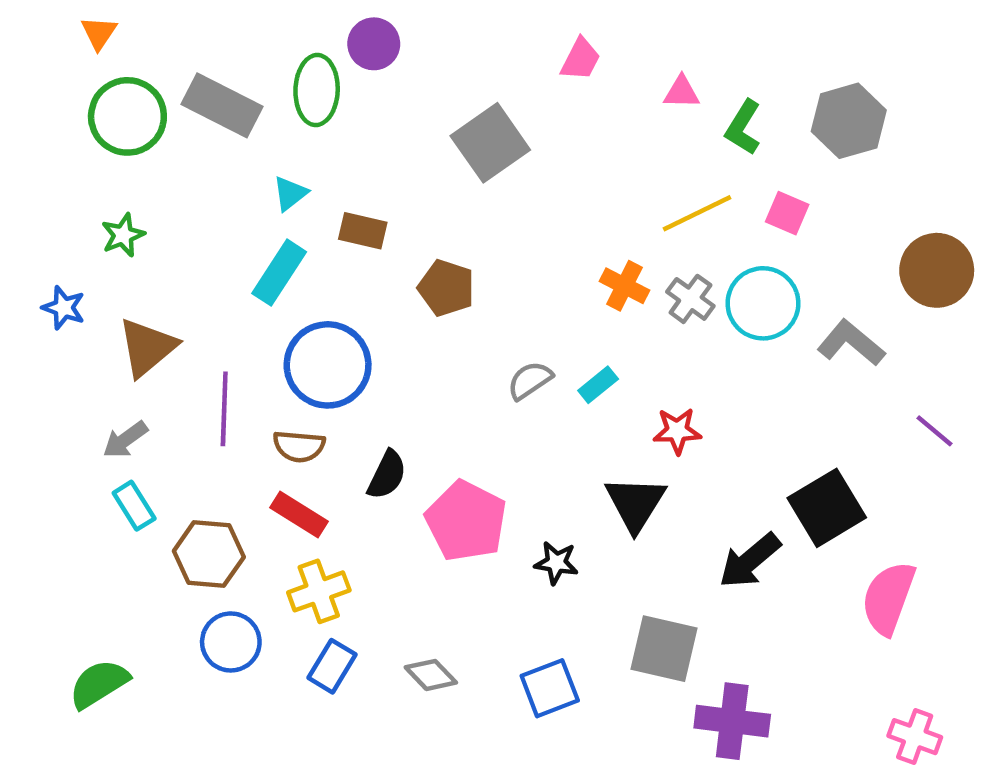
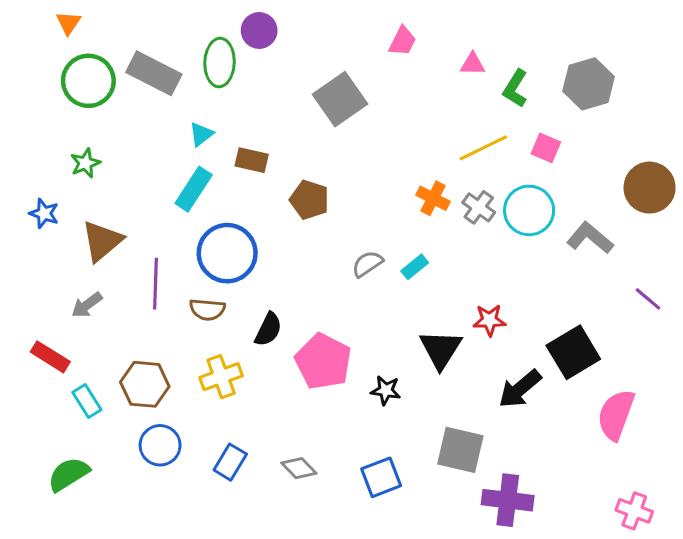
red star: (677, 431) -> (489, 320), moved
cyan rectangle: (134, 506) -> (87, 401), moved
red rectangle: (299, 514) -> (50, 357), moved
yellow cross: (319, 591) -> (221, 377), moved

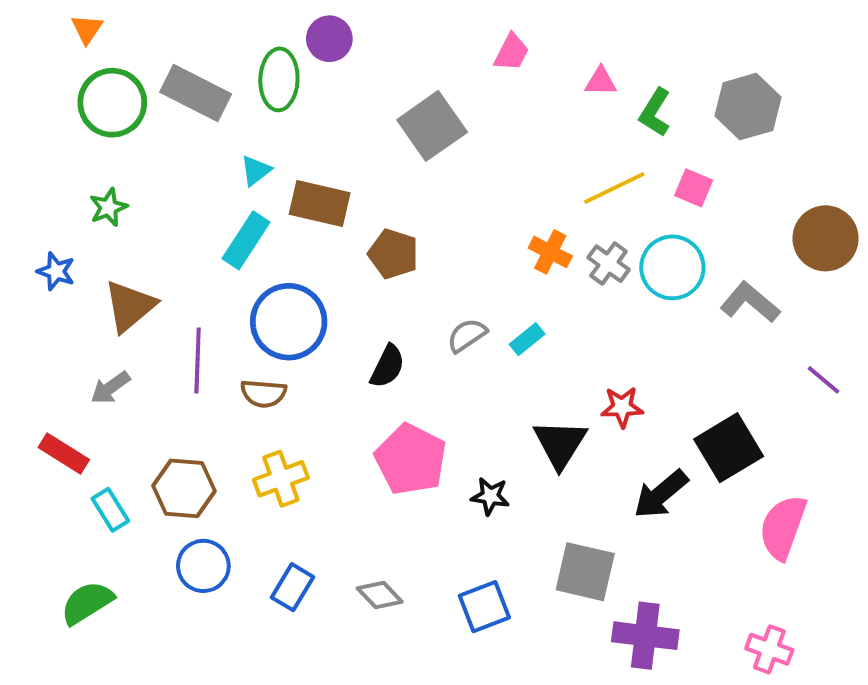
brown rectangle: (252, 160) -> (320, 203), size x1.4
black semicircle: (268, 329) -> (387, 366), moved
pink cross: (634, 511) -> (769, 649), moved

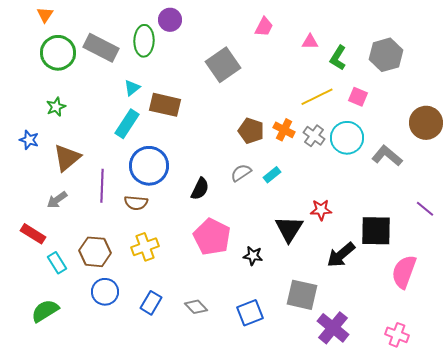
brown pentagon: (393, 254) -> (251, 131), moved
purple line: (824, 380) -> (425, 209), moved
black square: (729, 448) -> (376, 231), turned 32
purple cross: (645, 636) -> (333, 328), turned 32

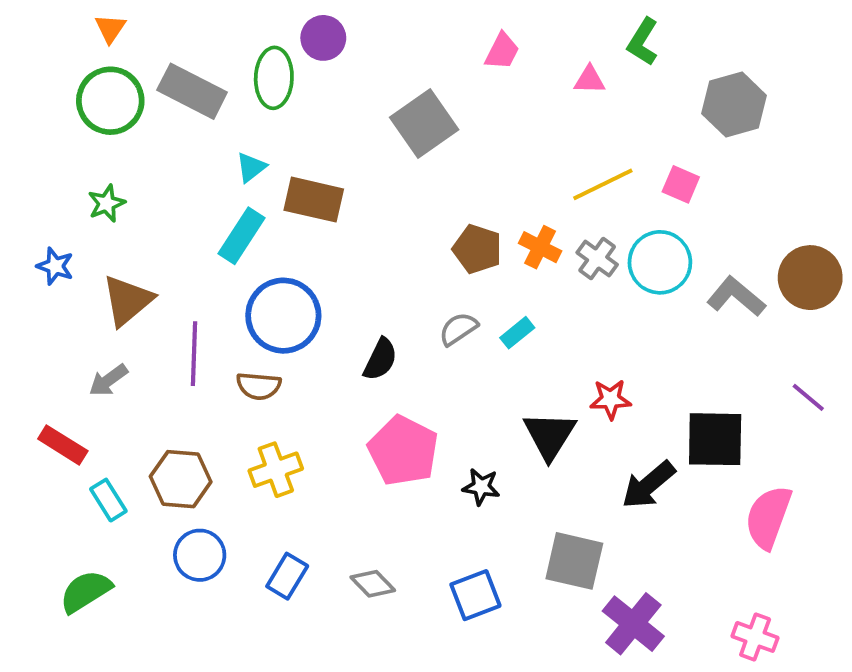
orange triangle: (45, 15) -> (110, 28), moved
green L-shape: (338, 58) -> (643, 42), moved
brown circle: (426, 123) -> (810, 278), moved

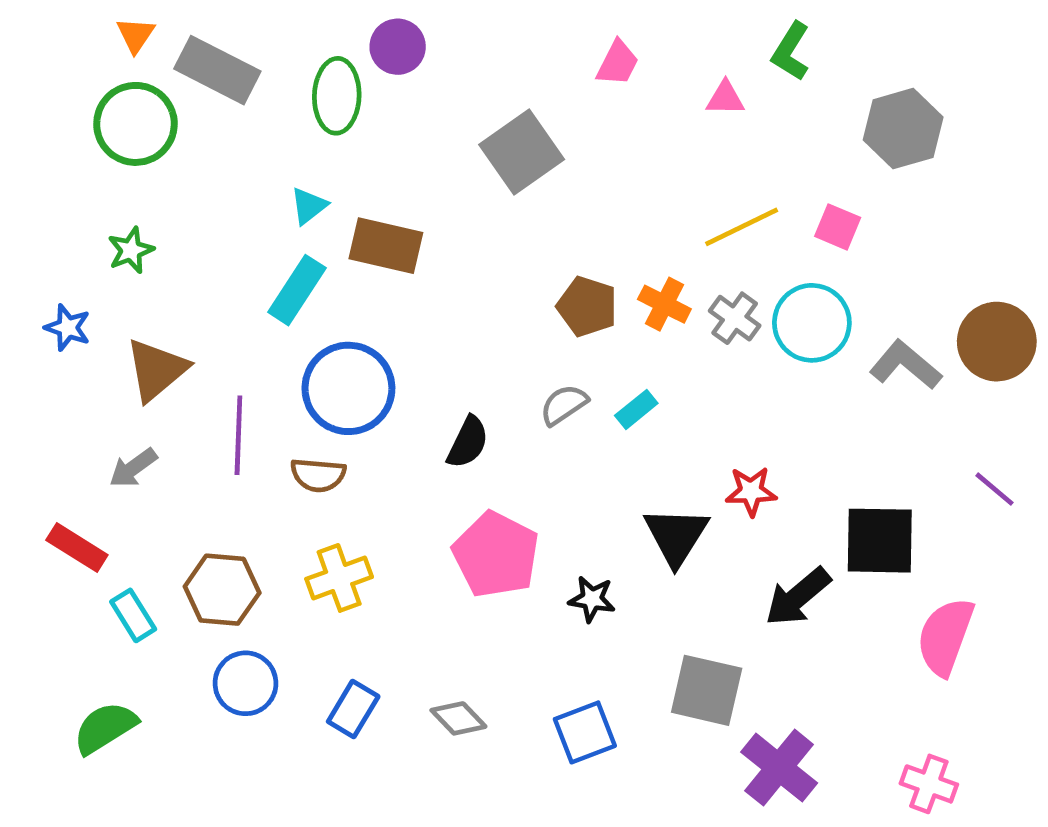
gray rectangle: (192, 91) -> (217, 70), moved

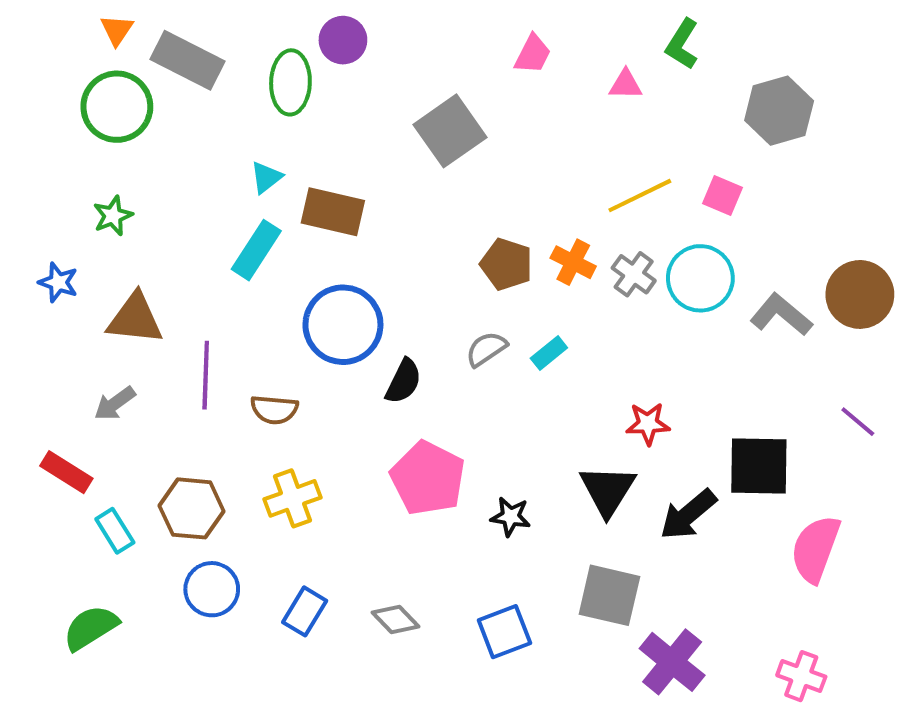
brown triangle: (157, 370) -> (135, 319), turned 46
blue circle: (348, 388) -> (343, 325), moved
black triangle: (676, 536) -> (607, 490), moved

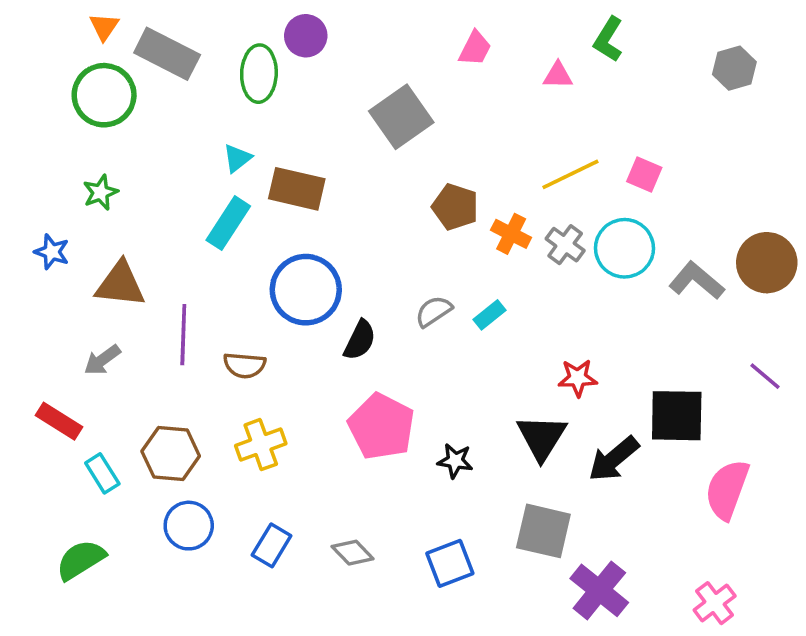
gray hexagon: (779, 111) -> (734, 68), moved, size x0.7
brown pentagon: (507, 264) -> (455, 207), moved
pink cross: (801, 676) -> (715, 603), turned 33

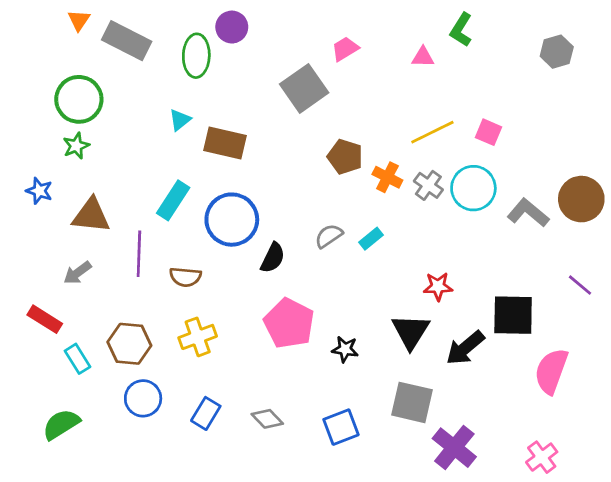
pink trapezoid: (475, 48) -> (345, 49), moved, turned -148
green circle: (104, 95) -> (79, 99), moved
cyan rectangle: (228, 223) -> (173, 200), moved

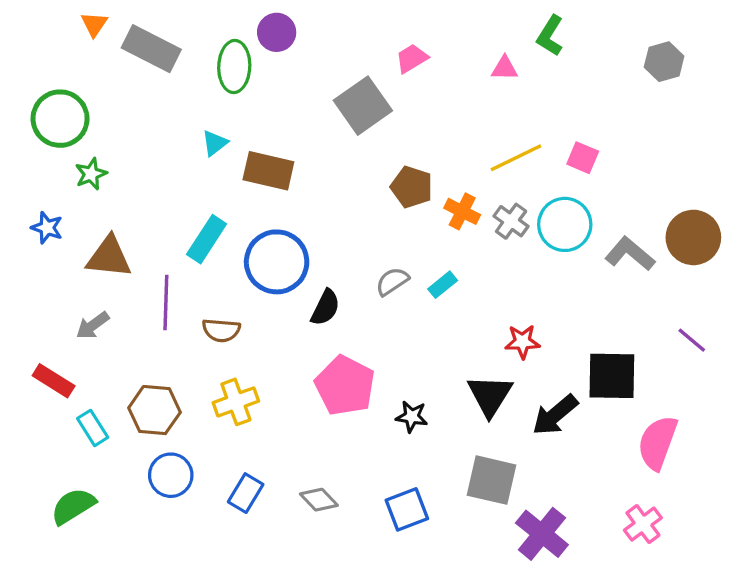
green circle: (79, 99) -> (60, 119), moved
pink cross: (542, 457) -> (643, 524), moved

